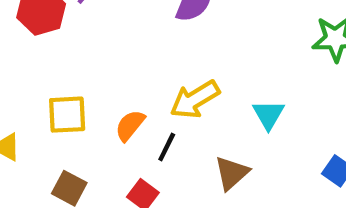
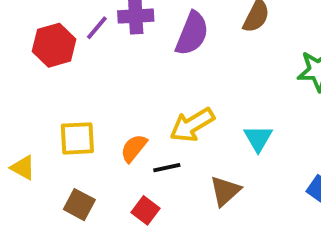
black line: (167, 147) -> (167, 168), turned 52

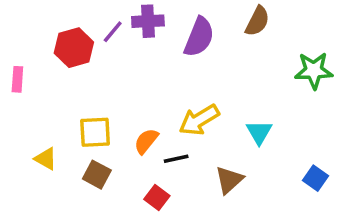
brown square: (79, 205) -> (97, 175), moved

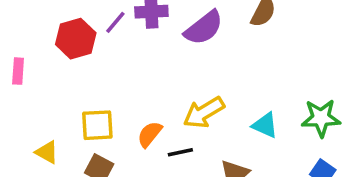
purple semicircle: (199, 37) -> (204, 28), turned 30
green star: (314, 71) -> (321, 118), moved
cyan triangle: (259, 132) -> (265, 125), turned -36

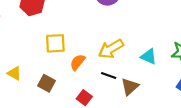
yellow square: (97, 125) -> (55, 43), moved
black line: (180, 152) -> (109, 75), moved, turned 32

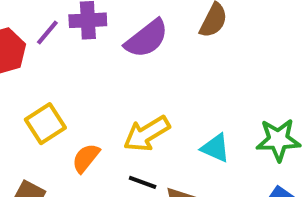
yellow square: (55, 43) -> (45, 124), turned -30

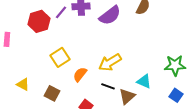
cyan triangle: (215, 148) -> (144, 81), moved

